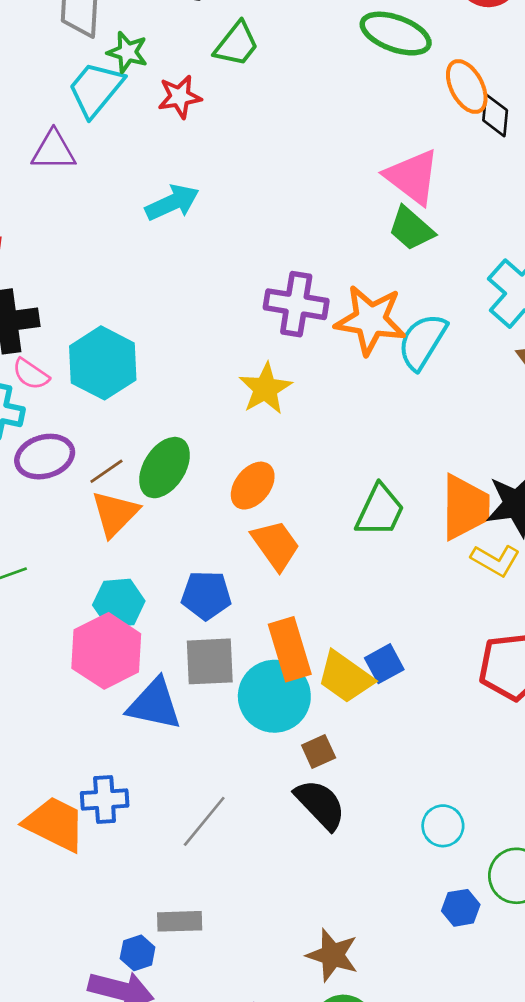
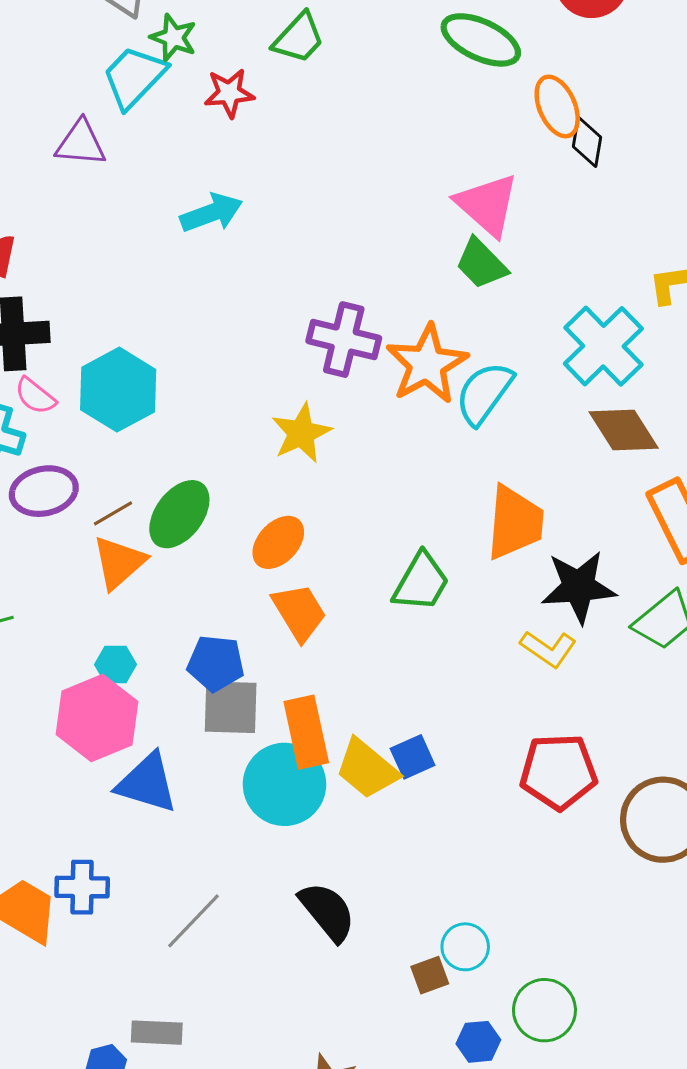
orange star: (370, 320) -> (427, 364), turned 30
orange trapezoid: (465, 507) -> (515, 523), moved
cyan hexagon: (119, 603) -> (116, 664), size x0.7
gray square: (210, 661) -> (231, 707), moved
brown square: (319, 752) -> (430, 975), moved

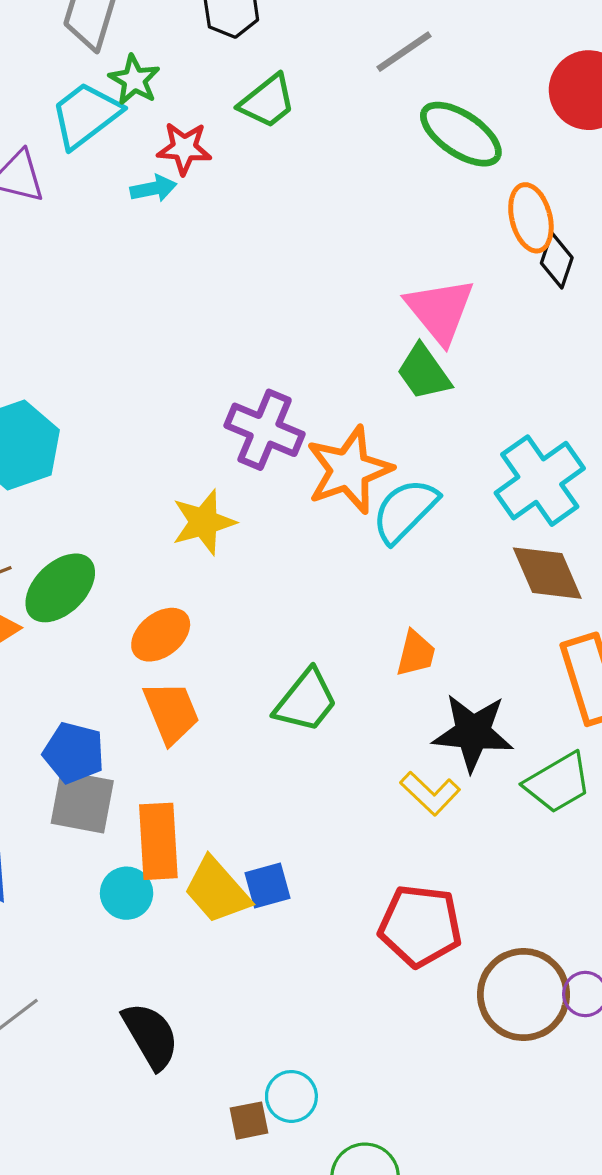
cyan arrow: (211, 213) -> (153, 188), moved, size x0.7
orange trapezoid: (515, 523) -> (416, 653), size x0.6
cyan circle: (284, 784) -> (127, 893), size x0.6

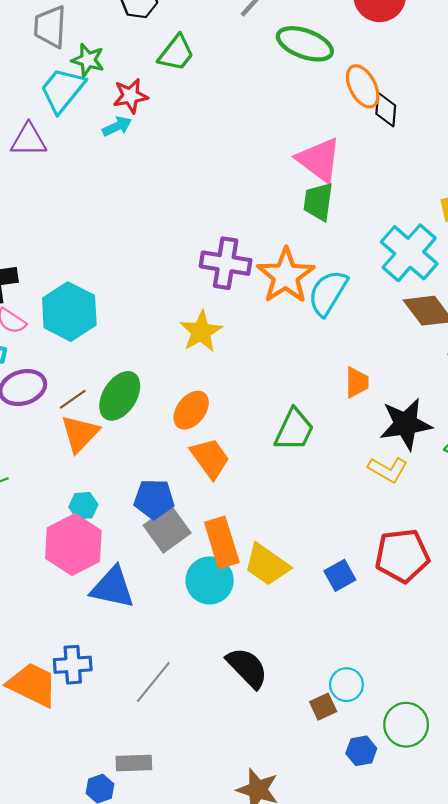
green trapezoid: (424, 372) -> (318, 202), turned 57
gray square: (82, 802) -> (167, 529), turned -33
blue square: (267, 886) -> (340, 575), moved
cyan circle: (127, 893) -> (210, 580), size x1.4

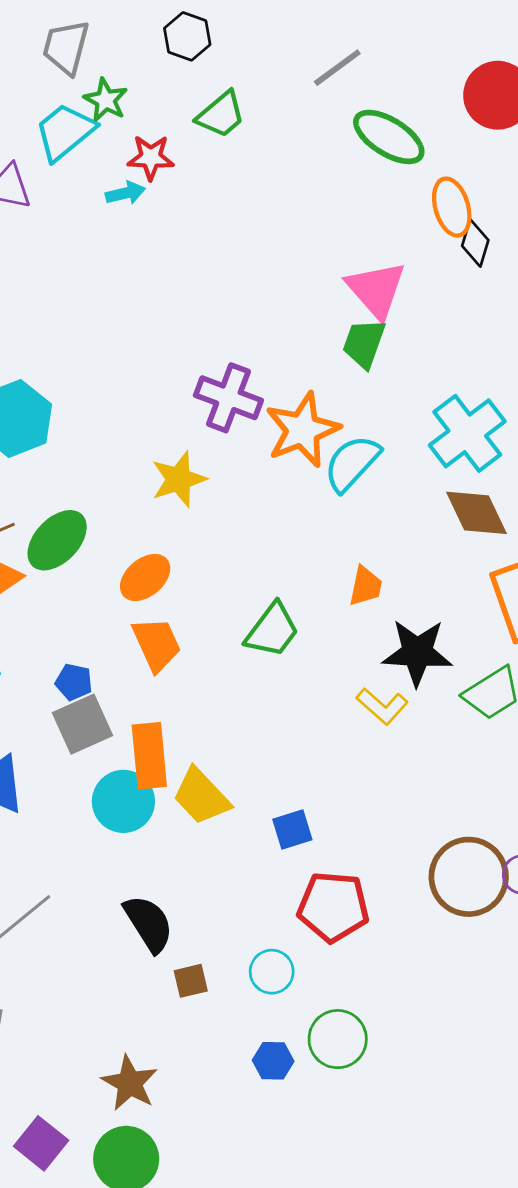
blue pentagon: (154, 499) -> (74, 682), size x0.7
red pentagon: (402, 556) -> (333, 907), moved
brown square: (323, 707) -> (191, 981), moved

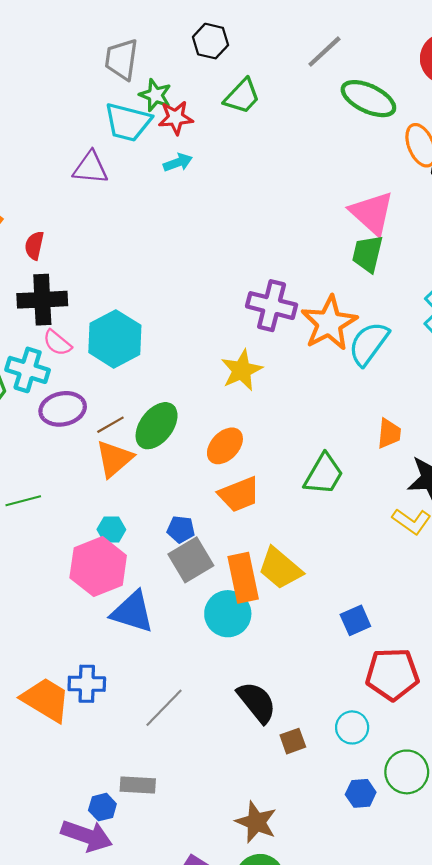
cyan trapezoid: (65, 132) -> (128, 122), turned -120
red star: (151, 157) -> (176, 118), moved
orange trapezoid: (157, 644) -> (239, 494), turned 99
yellow trapezoid: (201, 796) -> (280, 568), moved

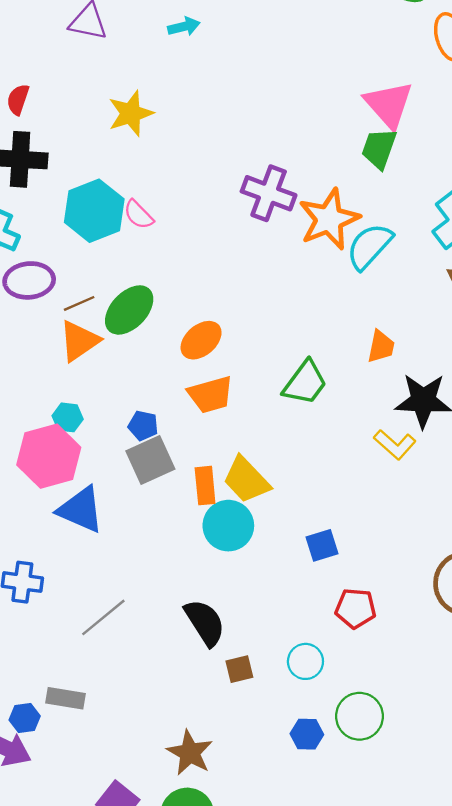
pink semicircle: (57, 343) -> (138, 215), moved
yellow star: (242, 370) -> (131, 113), moved
orange rectangle: (243, 578) -> (205, 486), size x0.7
cyan circle: (228, 614) -> (228, 526), moved
red pentagon: (392, 674) -> (356, 608), size x0.7

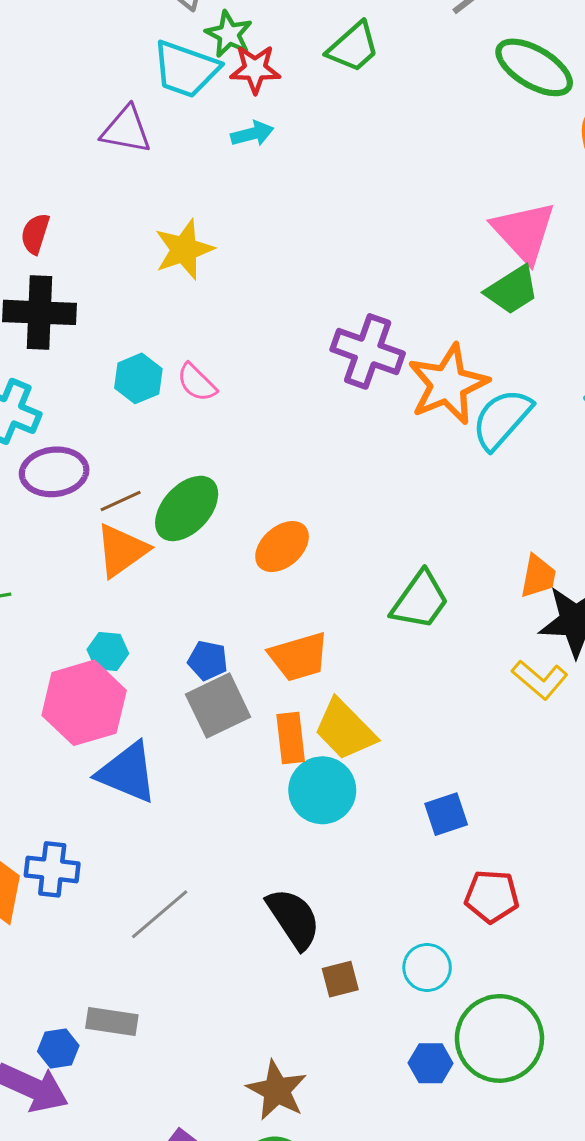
green trapezoid: (379, 148) -> (512, 290), turned -141
cyan hexagon: (94, 211) -> (138, 378), size x0.6
orange trapezoid: (381, 346) -> (538, 576), moved
orange trapezoid: (211, 395) -> (299, 657), moved
green circle: (359, 716) -> (499, 1038), size x1.4

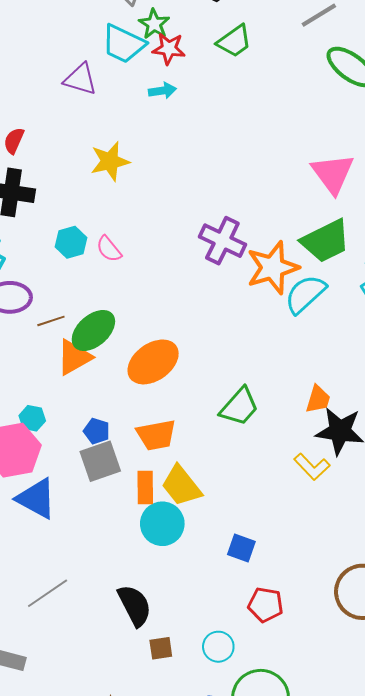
green trapezoid: (512, 290) -> (326, 241), moved, size x1.4
orange ellipse: (282, 547) -> (153, 362), size x1.4
orange triangle: (122, 550) -> (74, 357), moved
blue square: (446, 814) -> (241, 548), turned 32

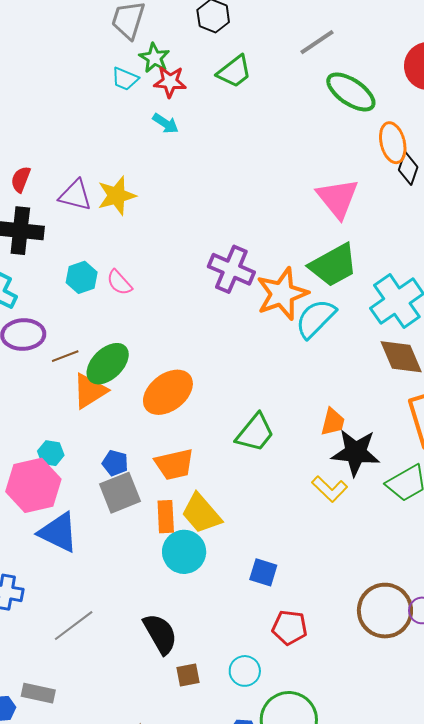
cyan trapezoid: (124, 44) -> (125, 79), size x0.6
purple triangle: (80, 79) -> (75, 195), moved
cyan arrow: (162, 91) -> (165, 123), turned 44

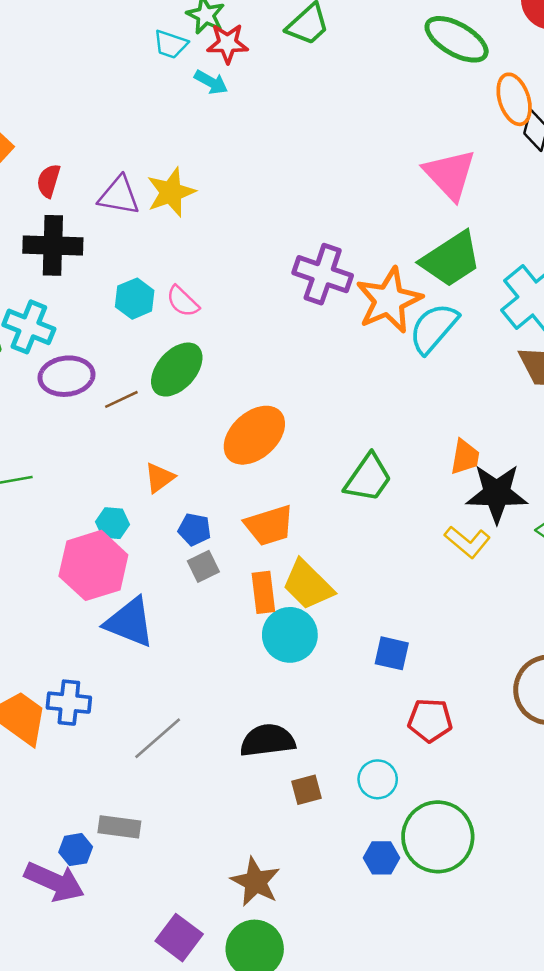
cyan arrow: (165, 123) -> (211, 82), moved
green ellipse: (108, 364) -> (177, 370), moved
orange triangle: (90, 391) -> (159, 478), moved, size x0.7
gray square: (120, 493) -> (203, 566), size x0.6
black semicircle: (160, 634) -> (268, 740), turned -63

